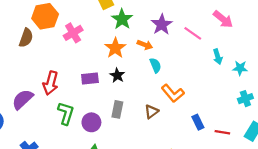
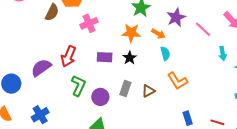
pink cross: (73, 33) -> (89, 23), moved
orange star: (115, 48) -> (131, 33), turned 30
brown triangle: (151, 112) -> (148, 91), moved
blue rectangle: (198, 122) -> (188, 118), moved

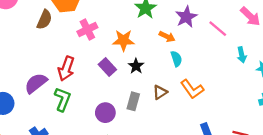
orange star: (131, 33) -> (123, 40), moved
purple rectangle: (105, 57) -> (107, 67), turned 49
green L-shape: (78, 86) -> (63, 99), moved
brown triangle: (148, 91) -> (160, 92), moved

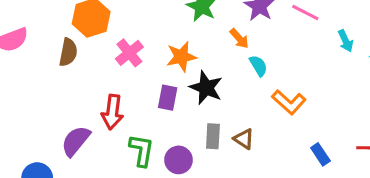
orange arrow: (167, 37) -> (239, 39), turned 35
black star: (136, 66) -> (206, 88), size x1.5
purple rectangle: (107, 67) -> (168, 98), turned 66
brown triangle: (160, 92) -> (244, 139), moved, turned -42
green L-shape: (63, 99) -> (142, 150), moved

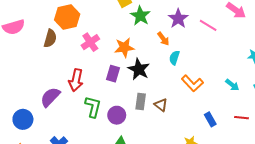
cyan arrow: (346, 41) -> (232, 85), moved, turned -32
cyan semicircle: (258, 66) -> (174, 58), turned -136

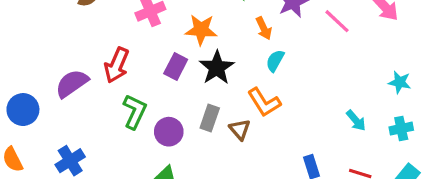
orange L-shape: (192, 83) -> (264, 102), moved

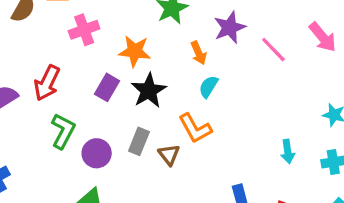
cyan arrow: (356, 120) -> (288, 151), turned 30

